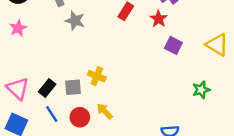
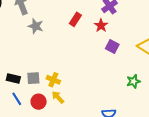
yellow cross: (97, 76) -> (53, 80), moved
black rectangle: (47, 88) -> (13, 78), turned 64

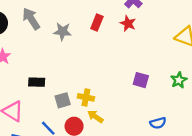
gray star: (36, 26) -> (62, 31), moved
purple square: (112, 46) -> (141, 80), moved
black rectangle: (13, 78) -> (37, 82), moved

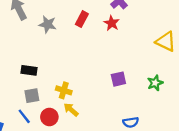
purple square: (141, 80) -> (118, 79), turned -35
black rectangle: (37, 82) -> (29, 70), moved
gray square: (63, 100) -> (32, 96), moved

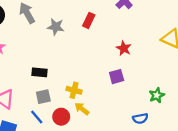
red star: (112, 23) -> (124, 48), moved
purple square: (118, 79) -> (117, 77), moved
green star: (155, 83) -> (157, 95), moved

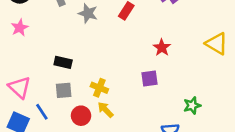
blue line: (37, 117) -> (42, 112), moved

